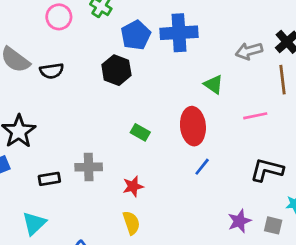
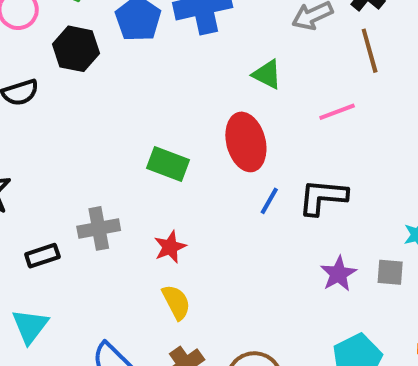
black hexagon: (116, 70) -> (76, 49), moved
green rectangle: (140, 132) -> (168, 164), size x1.4
black L-shape: (267, 170) -> (323, 197), moved

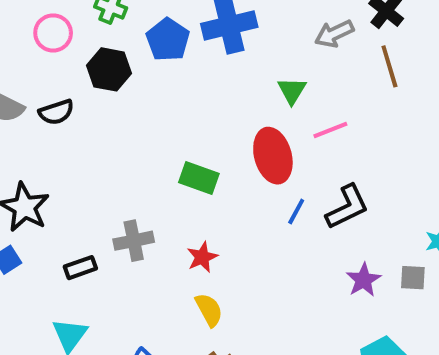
green triangle: (267, 74) -> (292, 91), turned 36
pink line: (337, 112) -> (330, 130), moved
black L-shape: (323, 197) -> (347, 207), turned 150

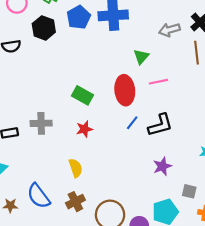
red star: (202, 257) -> (84, 129), moved
gray square: (413, 278) -> (189, 191), moved

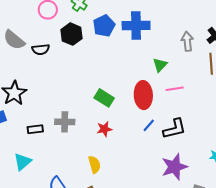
gray arrow: (170, 30) -> (187, 41), turned 96
purple star: (162, 166) -> (174, 167), size x1.5

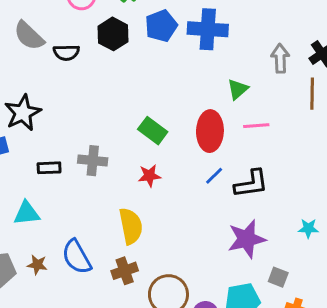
cyan triangle: (23, 162) -> (27, 213), turned 30
yellow semicircle: (94, 165) -> (131, 226), size x1.4

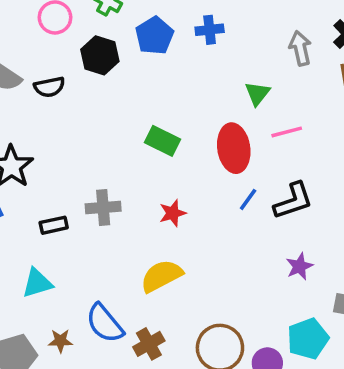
blue cross: (208, 29) -> (210, 30), size x0.6
green rectangle: (153, 131) -> (162, 141), moved
yellow semicircle: (131, 226) -> (161, 276), turned -96
purple star: (247, 239) -> (299, 266), size x0.6
brown cross: (125, 271) -> (149, 344), moved

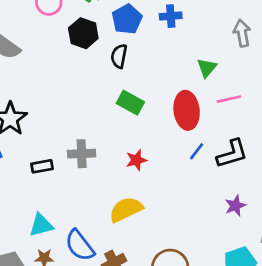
black semicircle: (49, 87) -> (119, 56), moved, turned 110
cyan triangle: (37, 283) -> (41, 225), moved

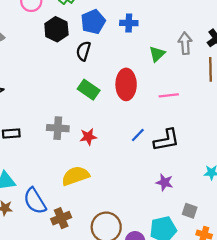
green triangle: (207, 68) -> (157, 54), moved
red ellipse: (187, 110) -> (126, 84), moved
gray cross: (82, 154) -> (58, 128), moved
purple star: (235, 206) -> (164, 182), turned 30

